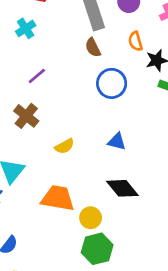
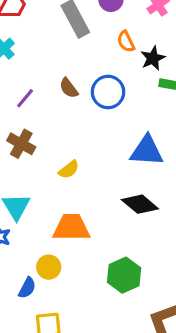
brown semicircle: (93, 48) -> (69, 88), moved
blue triangle: (117, 142) -> (147, 151), moved, size x1.6
yellow circle: (91, 218) -> (49, 267), moved

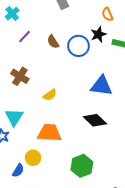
orange semicircle: (126, 41) -> (107, 14), moved
black star: (153, 58) -> (98, 34), moved
purple line: (25, 98) -> (25, 37), moved

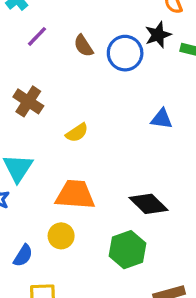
blue triangle: (101, 86) -> (162, 119), size x0.6
black diamond: (95, 120) -> (149, 204), moved
yellow circle: (33, 158) -> (61, 236), moved

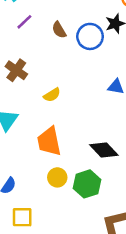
orange trapezoid: (75, 195) -> (49, 141), turned -108
yellow circle: (61, 236) -> (57, 177), moved

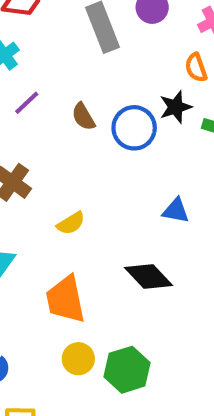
black diamond: (104, 150) -> (149, 276), moved

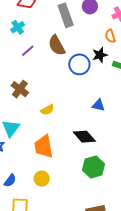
brown semicircle: (83, 117) -> (57, 45), moved, size x1.5
yellow circle: (78, 359) -> (42, 179), moved
green hexagon: (127, 370) -> (94, 167), moved

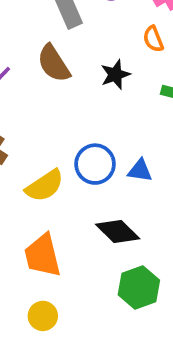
black star: (100, 55) -> (115, 75), moved
blue circle: (79, 64) -> (95, 164), moved
yellow semicircle: (47, 110) -> (45, 186), size x1.5

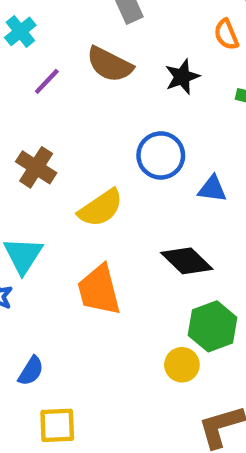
brown semicircle: (54, 63) -> (110, 64), turned -30
blue circle: (95, 164) -> (161, 155), moved
yellow circle: (43, 316) -> (182, 365), moved

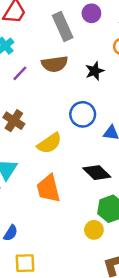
brown semicircle: (110, 64) -> (55, 64), turned -35

